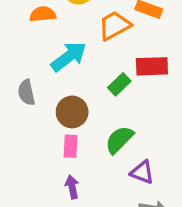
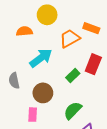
red rectangle: (152, 66) -> (93, 64), turned -66
pink rectangle: (70, 146) -> (33, 115), moved

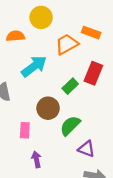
brown circle: (43, 93) -> (48, 108), moved

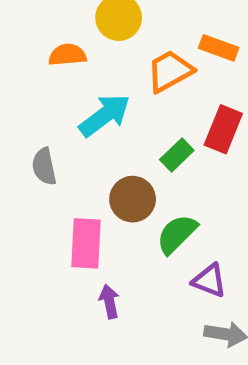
pink rectangle: (25, 130) -> (86, 243), size x1.5

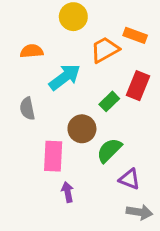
orange semicircle: (67, 55) -> (32, 51), moved

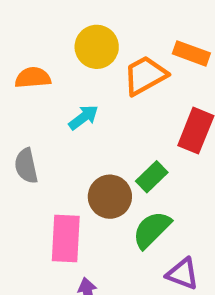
yellow circle: (73, 17) -> (97, 47), moved
cyan arrow: (65, 77) -> (83, 117), size x0.6
green rectangle: (109, 101) -> (152, 177), moved

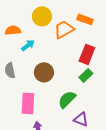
cyan arrow: (83, 117) -> (28, 45), moved
green rectangle: (152, 177) -> (86, 75), moved
brown circle: (110, 197) -> (44, 72), moved

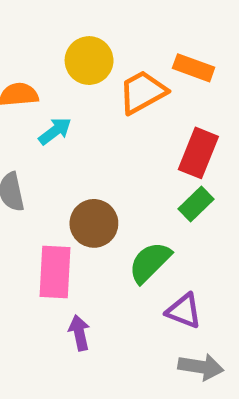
brown circle: (44, 72) -> (94, 223), moved

